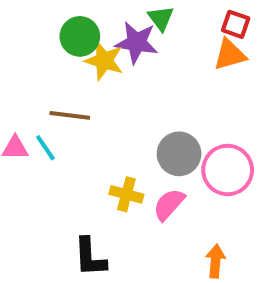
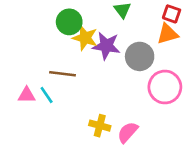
purple star: (137, 42) -> (106, 46), moved
gray circle: (179, 154) -> (140, 56), moved
pink circle: (228, 170) -> (165, 87), moved

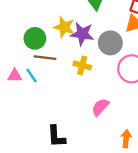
green circle: (69, 22) -> (35, 38), moved
yellow cross: (100, 126) -> (82, 65), moved

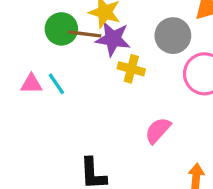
purple star: (82, 34) -> (113, 39), moved
brown line: (45, 58) -> (85, 34), moved

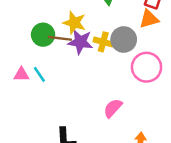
yellow cross: (131, 69) -> (103, 42), moved

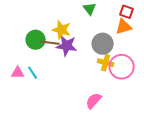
yellow cross: (103, 42) -> (106, 63), moved

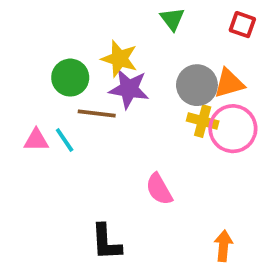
orange triangle: (124, 27) -> (229, 83), moved
brown line: (50, 43) -> (97, 113), moved
pink semicircle: (94, 101) -> (159, 189), moved, turned -72

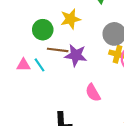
yellow star: (119, 59) -> (70, 19), turned -30
purple star: (129, 89) -> (76, 55), moved

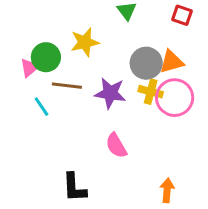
purple star: (76, 55) -> (110, 93), moved
pink triangle: (23, 65) -> (29, 68), moved, turned -40

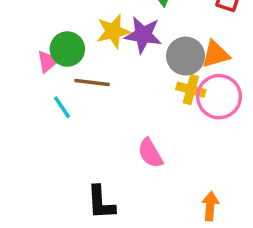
purple star: (110, 93) -> (143, 35), moved

